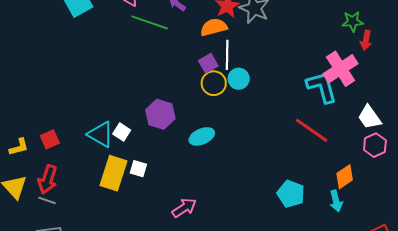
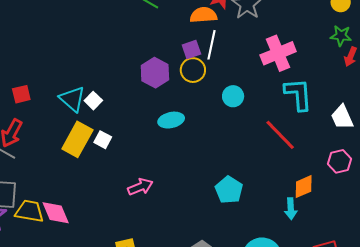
pink cross: (340, 69) -> (278, 53), moved
cyan circle: (239, 79) -> (233, 96), moved
purple hexagon: (160, 114) -> (155, 73), moved
white trapezoid: (369, 117) -> (342, 117), moved
cyan pentagon: (291, 194) -> (229, 190), moved

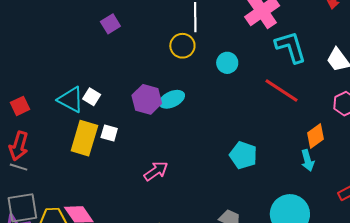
purple square: (191, 49) -> (110, 24), moved
purple hexagon: (155, 73) -> (147, 99), moved

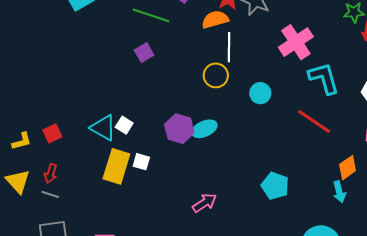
red arrow: (19, 146) -> (51, 173), size x0.7
pink arrow: (156, 171) -> (205, 203), moved

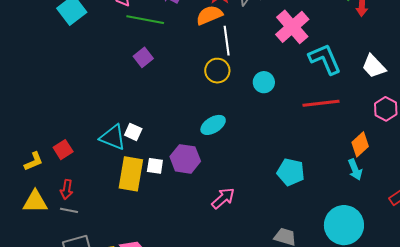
red line: (314, 122) -> (321, 103), turned -33
purple hexagon: (179, 129) -> (185, 159), moved
yellow triangle: (18, 181) -> (35, 202), turned -40

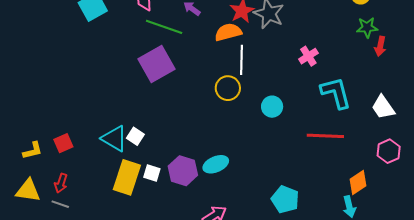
pink cross: (292, 27) -> (308, 56), size x0.6
purple square: (143, 57) -> (157, 64), size x1.8
cyan ellipse: (213, 125) -> (216, 164), moved

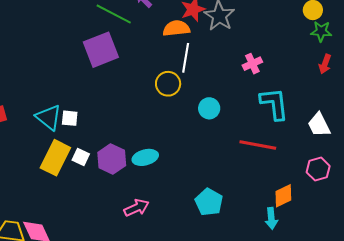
green star: (367, 27) -> (321, 31), moved
white square: (135, 136) -> (70, 118), turned -36

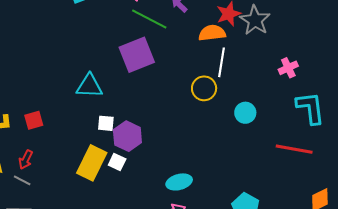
cyan triangle: (49, 117) -> (89, 86), moved, turned -36
cyan ellipse: (145, 157) -> (179, 182), moved
purple hexagon: (112, 159) -> (127, 136), moved

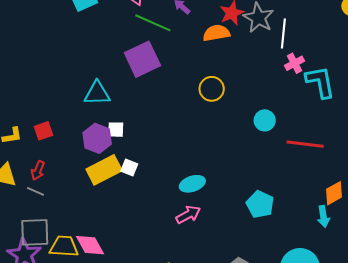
white line: (221, 62) -> (283, 33), moved
cyan L-shape: (310, 108) -> (320, 82), moved
cyan circle: (245, 113) -> (265, 120), moved
purple hexagon: (127, 136) -> (97, 138), moved
yellow rectangle: (92, 163) -> (104, 170), turned 40

